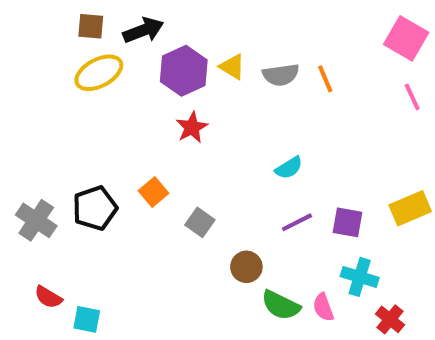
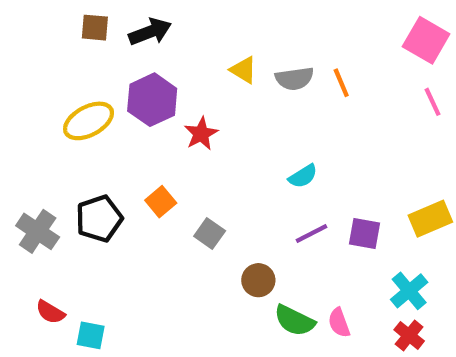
purple hexagon: (184, 71) -> (152, 100), moved
yellow ellipse: (99, 73) -> (89, 121), moved
cyan cross: (360, 277) -> (409, 291), moved, turned 33

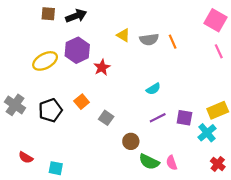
gray cross: (38, 231) -> (15, 105), moved
cyan cross: (409, 291) -> (207, 133), moved
cyan square: (91, 335) -> (56, 168), moved
red cross: (409, 335) -> (218, 164), moved

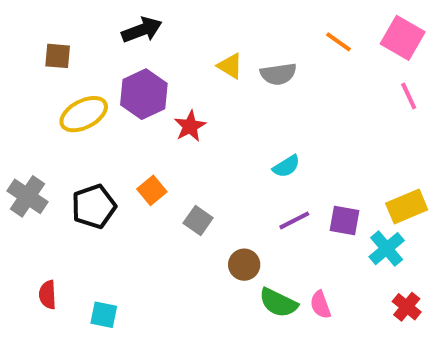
brown square: (48, 14) -> (58, 56), moved
orange line: (173, 42) -> (338, 42), moved, turned -32
red semicircle: (26, 157) -> (48, 295), turned 56

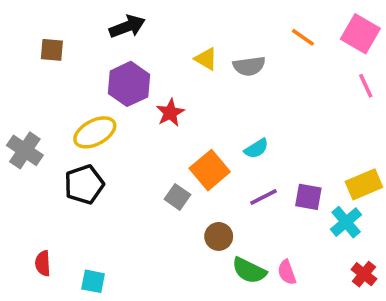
yellow ellipse: (84, 114) -> (95, 132), moved
orange square: (152, 190) -> (210, 170), moved, size x1.5
gray cross: (28, 196) -> (25, 150), moved

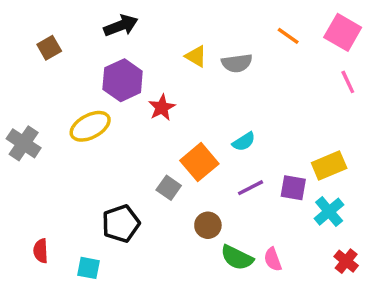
brown square: (52, 50) -> (49, 48), turned -35
black pentagon: (84, 184) -> (121, 224), moved
yellow rectangle: (364, 184) -> (329, 166), moved

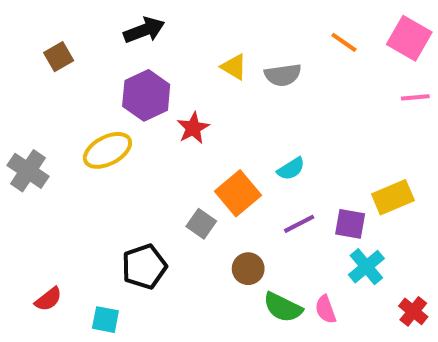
pink line: (348, 82) -> (415, 97), turned -70
cyan cross: (329, 212) -> (366, 267), moved
red semicircle: (41, 251) -> (48, 299), turned -125

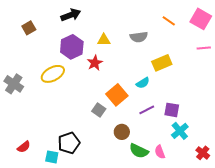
yellow triangle: (234, 67) -> (104, 40), moved, turned -32
yellow rectangle: (393, 197) -> (162, 63), moved
black pentagon: (144, 267) -> (69, 143), moved

